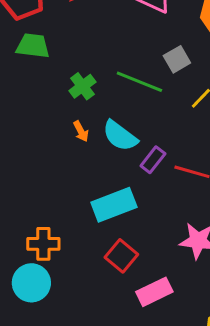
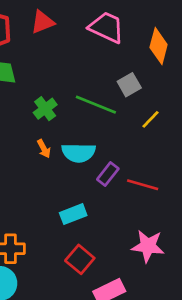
cyan semicircle: (120, 136) -> (79, 153), turned -36
cyan rectangle: (114, 205) -> (73, 214), size x0.7

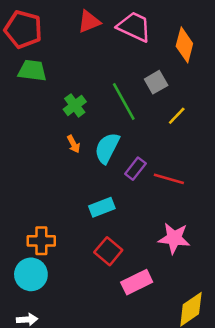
red triangle: (43, 22) -> (89, 22), moved
green line: (96, 105) -> (124, 102), turned 39
cyan semicircle: (79, 153) -> (107, 148), turned 116

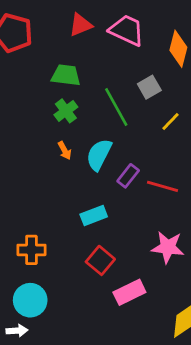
green trapezoid: (32, 71) -> (66, 75), moved
cyan circle: (31, 274) -> (30, 300), moved

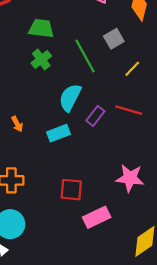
orange arrow: (65, 151) -> (17, 124), moved
red line: (163, 186) -> (129, 110), moved
cyan rectangle: (94, 215) -> (59, 133), moved
red square: (100, 260) -> (71, 190), turned -35

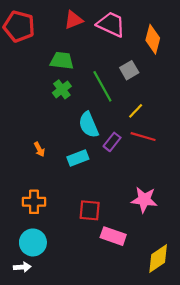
yellow line: (132, 69) -> (136, 111), moved
cyan semicircle: (70, 97) -> (89, 125), turned -50
pink rectangle: (97, 217) -> (113, 236), turned 45

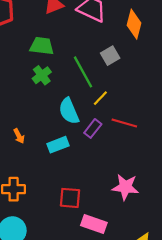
yellow line: (136, 111) -> (100, 98), moved

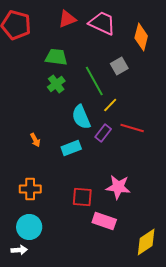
pink star: (125, 187) -> (118, 187), moved

